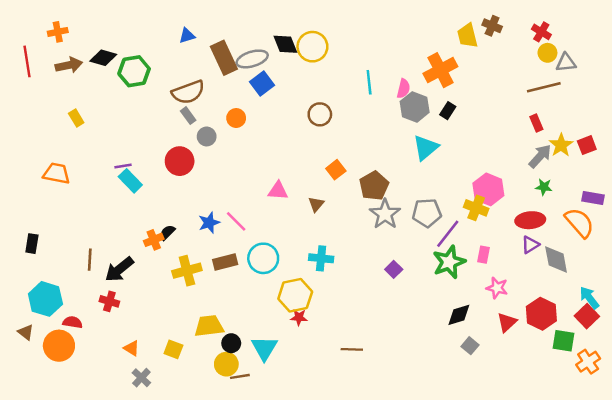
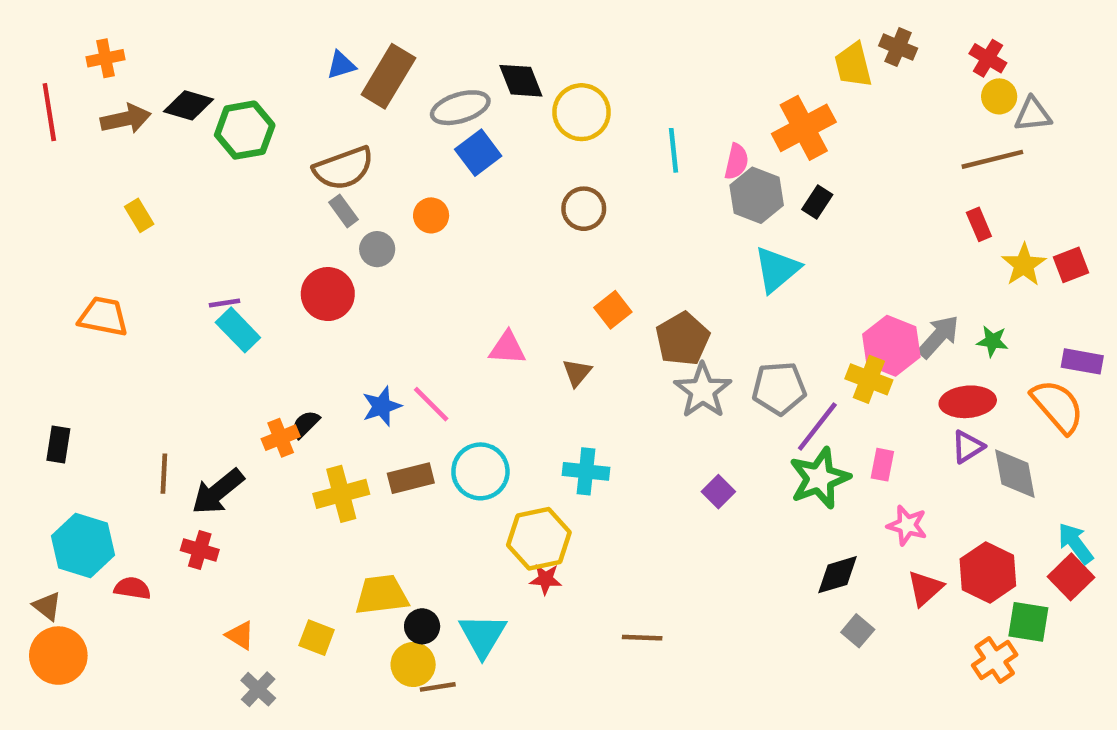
yellow circle: (312, 47) -> (581, 112), moved
brown rectangle: (224, 58) -> (388, 76), moved, turned 56
gray arrow: (540, 156) -> (939, 337), moved
orange circle: (59, 346) -> (58, 656), moved
orange cross: (588, 362) -> (995, 660), moved

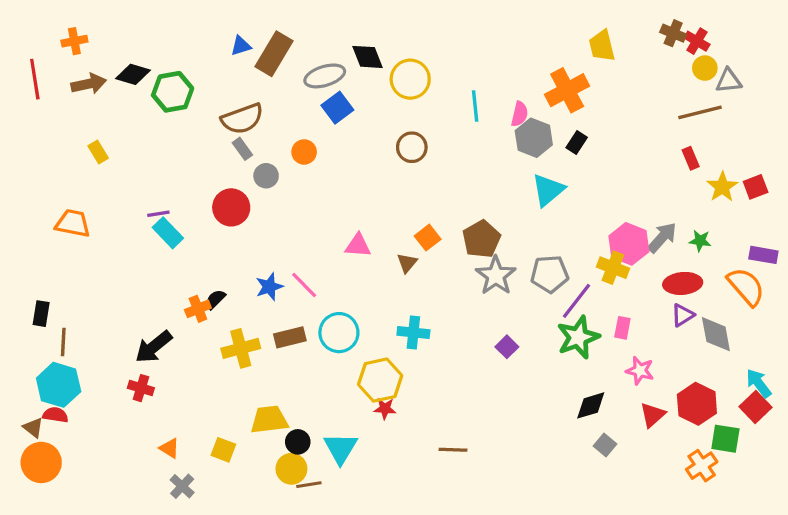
brown cross: (898, 47) -> (673, 33), moved
orange square: (613, 310) -> (428, 238), moved
brown line: (164, 474) -> (63, 342), moved
red semicircle: (132, 588) -> (55, 415), moved

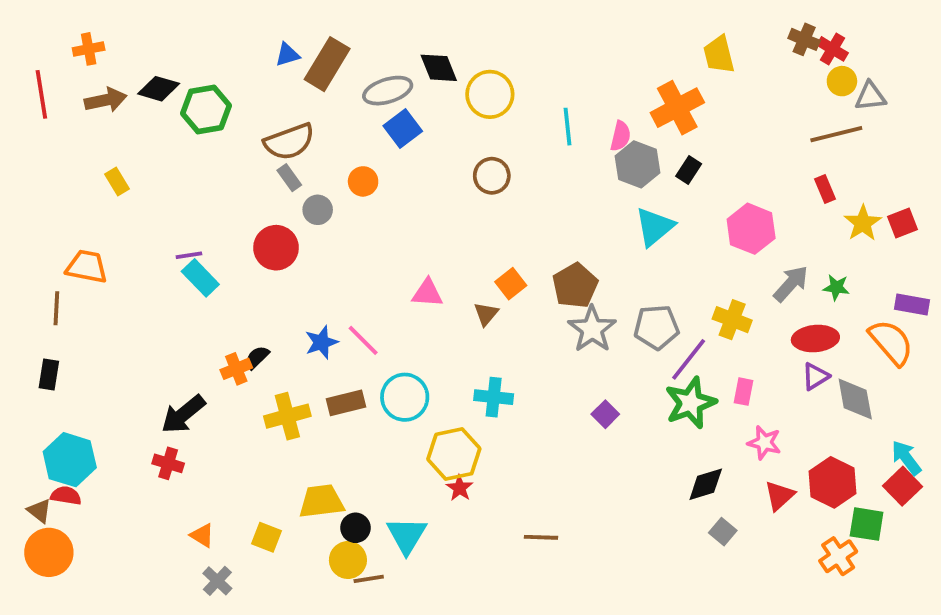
pink hexagon: (629, 244) -> (751, 229), moved
brown line: (63, 342) -> (56, 308), moved
red star: (385, 409) -> (460, 488), turned 30

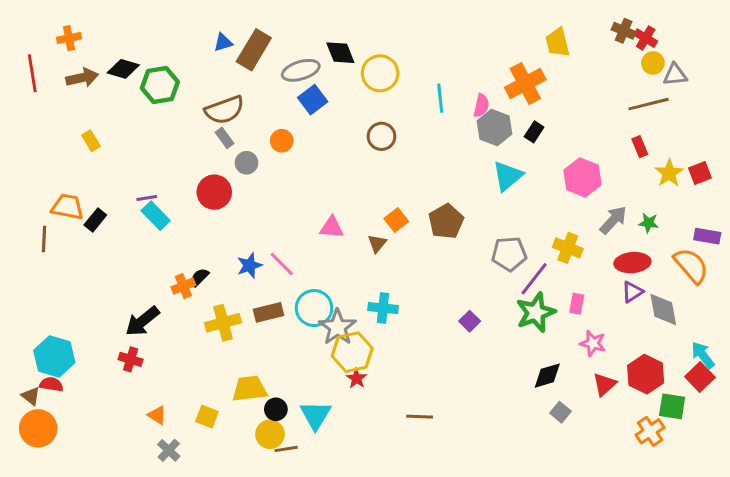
gray star: (592, 329) -> (337, 327), moved
black rectangle: (49, 374) -> (95, 220), moved, turned 30

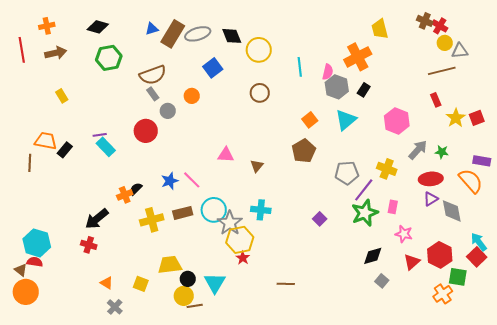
black diamond: (123, 69) -> (98, 27), moved
gray ellipse: (301, 70) -> (198, 34), moved
orange square: (396, 220) -> (310, 120), moved

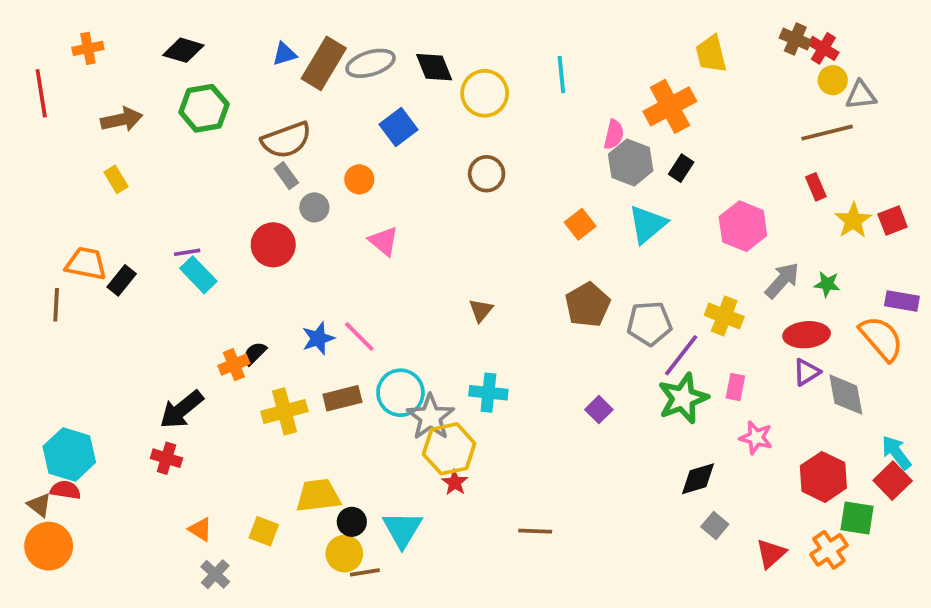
brown arrow: (56, 53) -> (122, 119), moved
cyan line: (300, 67) -> (561, 75), moved
brown pentagon: (304, 151) -> (588, 305), moved
pink triangle: (226, 155) -> (384, 241), moved, turned 36
red triangle: (412, 262) -> (771, 554), moved

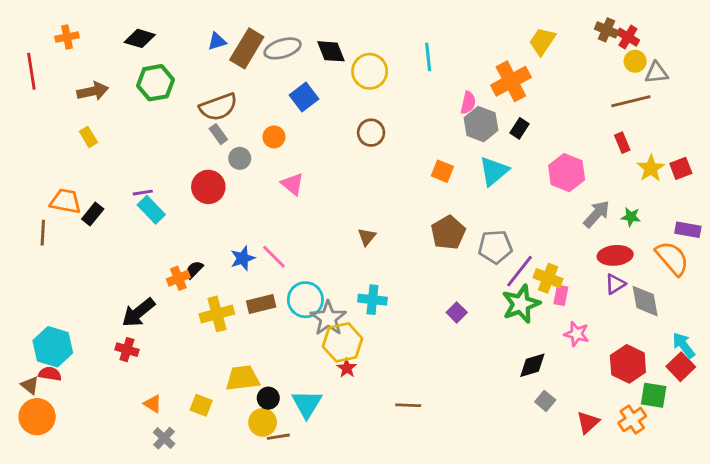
yellow trapezoid: (711, 54) -> (542, 41), turned 48
orange square: (580, 224) -> (442, 171), turned -30
yellow cross: (724, 316) -> (548, 278), moved

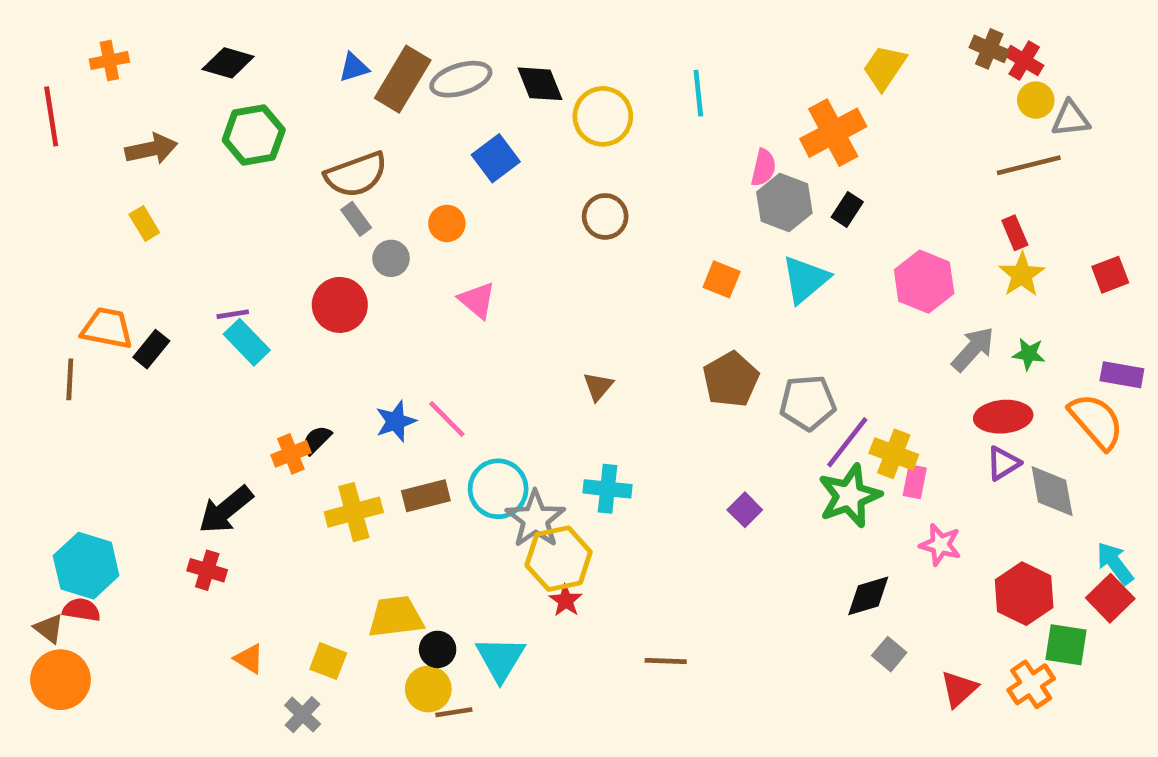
yellow star: (651, 168) -> (1022, 275), moved
gray cross: (164, 438) -> (303, 715), moved

